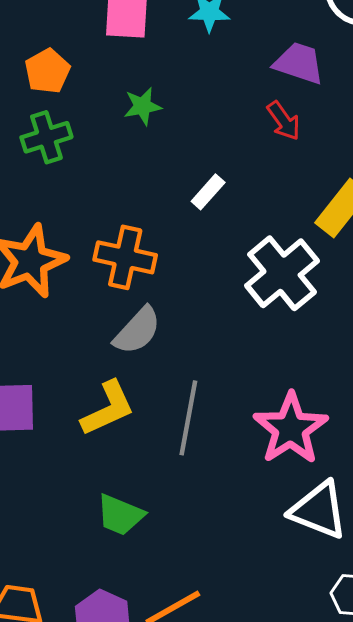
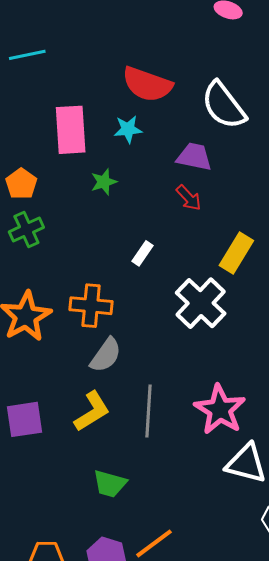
green star: (143, 106) -> (104, 182), moved

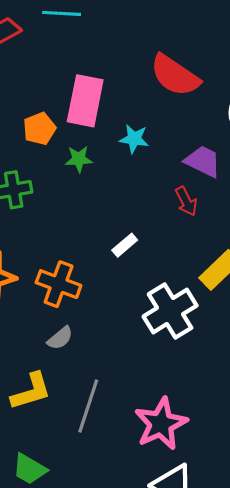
cyan star: (128, 129) -> (134, 139), moved
green star: (104, 182) -> (79, 159), moved
orange pentagon: (21, 184) -> (39, 129), moved
gray semicircle: (106, 355) -> (60, 338), size x0.7

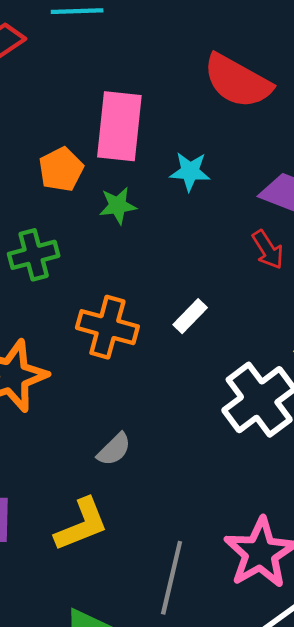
orange cross: (59, 284) -> (107, 327), moved
gray line: (88, 406) -> (172, 578), moved

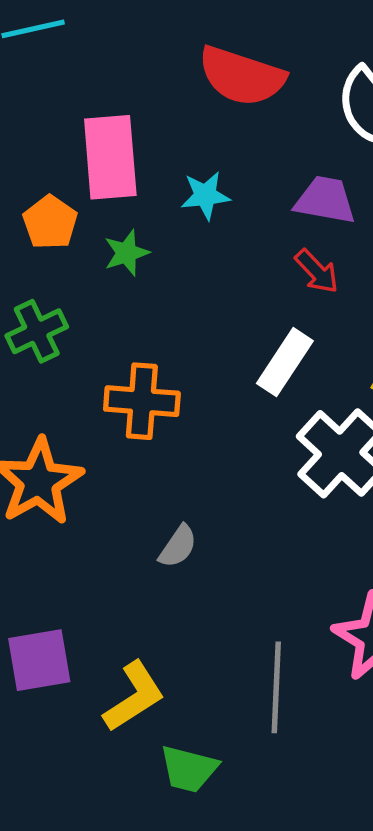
white rectangle: (190, 316) -> (285, 362), moved, size x1.5
yellow L-shape: (81, 525) -> (134, 697), moved

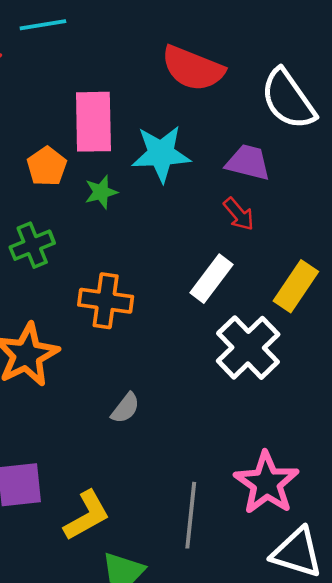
cyan star: (205, 195) -> (161, 154), size x1.6

